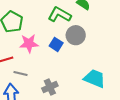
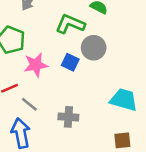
gray line: (20, 74) -> (29, 104), turned 32
gray cross: (50, 87) -> (68, 117), turned 35

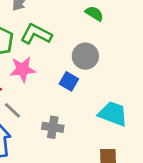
green L-shape: (70, 24) -> (36, 34), moved
blue square: (70, 62) -> (69, 81), moved

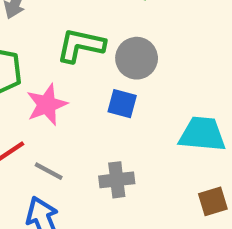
green L-shape: (36, 34) -> (81, 45), moved

